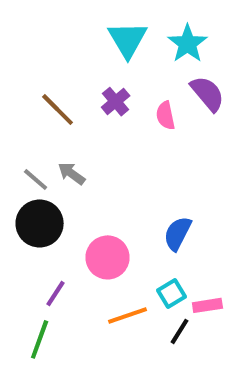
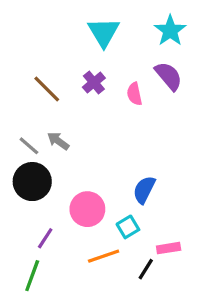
cyan star: (187, 44) -> (170, 31), moved
cyan square: (171, 293) -> (128, 227), moved

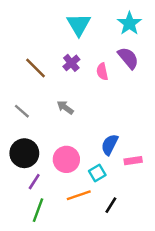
gray arrow: (58, 141) -> (65, 107), moved
black circle: (32, 182) -> (24, 153), moved
pink rectangle: (169, 248) -> (133, 161), moved
green line: (32, 276) -> (38, 210), moved

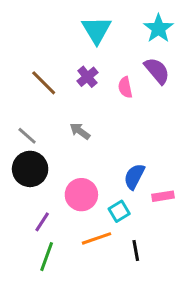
black circle: (24, 153) -> (30, 169), moved
black line: (111, 205) -> (136, 251), turned -42

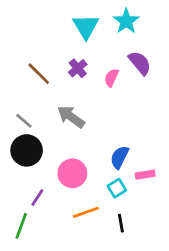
cyan star: (158, 28) -> (126, 21), moved
pink semicircle: (125, 87) -> (111, 78), turned 36
gray arrow: (80, 131) -> (71, 117), size x1.5
cyan square: (119, 211) -> (117, 188), moved
green line: (47, 257) -> (21, 226), moved

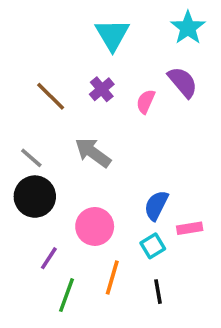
cyan star: (126, 21) -> (188, 28), moved
orange line: (86, 212) -> (112, 277), turned -55
green line: (21, 226) -> (67, 295), moved

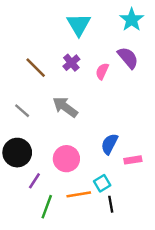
black circle: (35, 197) -> (17, 153), moved
cyan square: (153, 246) -> (102, 183), moved
orange line: (112, 277) -> (79, 194), turned 65

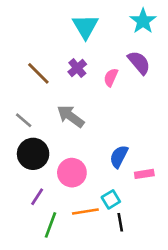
black circle: (17, 153) -> (33, 154), moved

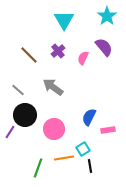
purple line: (37, 197) -> (10, 132), moved

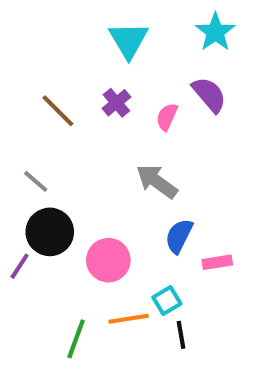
gray arrow: (53, 87) -> (157, 181), moved

